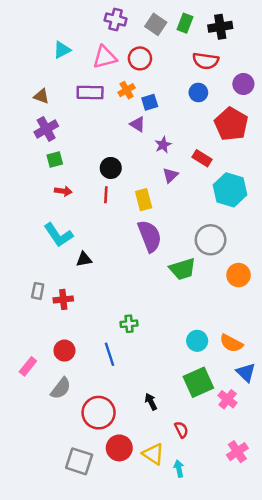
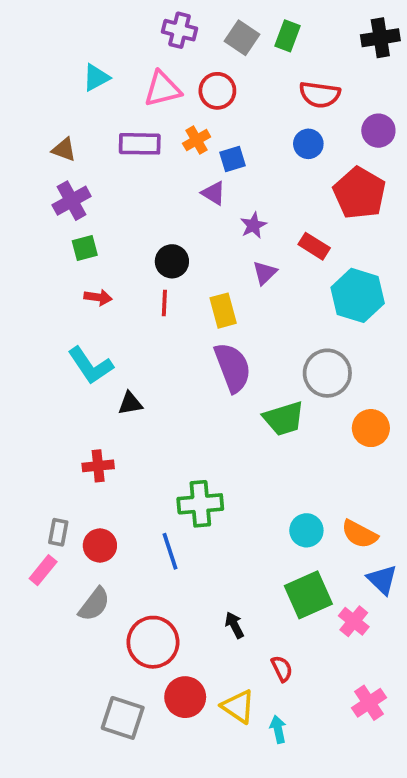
black cross: (220, 27) -> (380, 38), moved
gray rectangle: (38, 291) -> (58, 532), moved
green cross: (129, 324) -> (200, 504), size x1.6

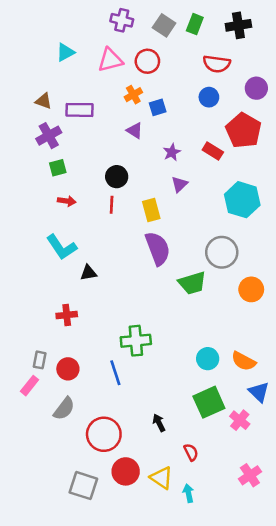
black cross: (380, 38) -> (238, 25), moved
purple rectangle: (140, 144) -> (79, 110), moved
purple triangle: (214, 193) -> (135, 130), moved
red rectangle: (314, 246) -> (213, 151), moved

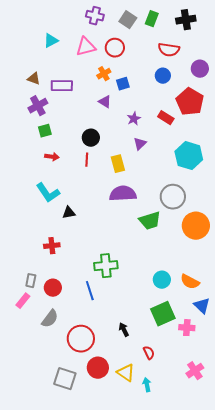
purple semicircle: (158, 248) -> (123, 194), turned -72
orange circle: (251, 289) -> (196, 226), size x1.4
pink cross: (240, 420) -> (187, 328), turned -35

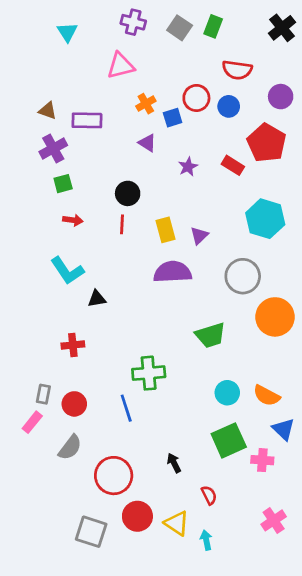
black cross: (186, 20) -> (282, 28), moved, turned -30
cyan triangle: (51, 41) -> (67, 32), moved, turned -35
red circle: (115, 48) -> (196, 98), moved
purple triangle: (140, 144) -> (199, 236), moved
green trapezoid: (150, 221) -> (210, 335), moved

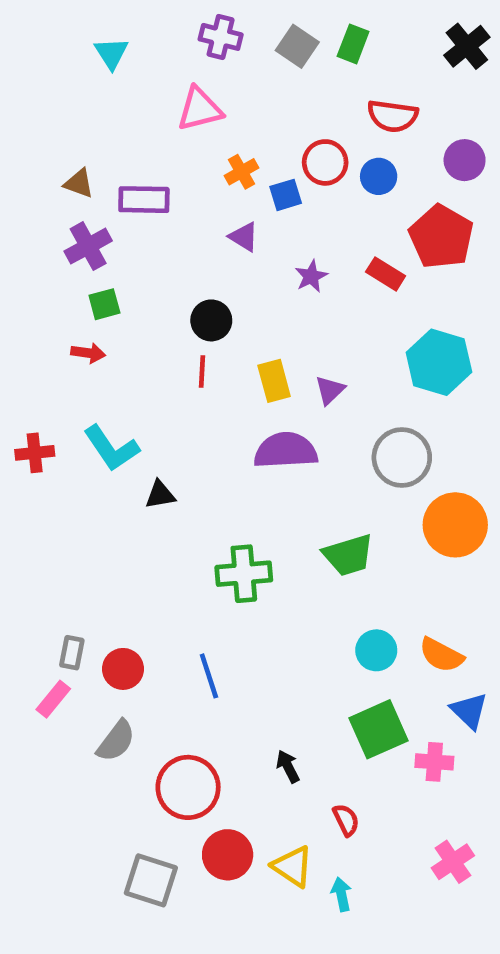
red arrow: (73, 220) -> (88, 353), moved
red cross: (73, 345) -> (35, 453), moved
green cross: (149, 373) -> (244, 574), moved

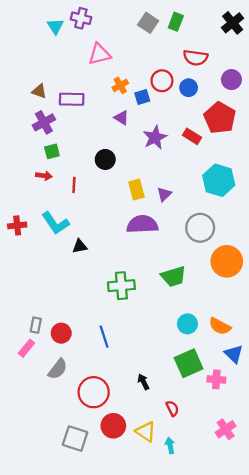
purple cross: (221, 37) -> (81, 18), moved
purple star: (311, 276) -> (155, 137), size x1.5
red line: (202, 372) -> (74, 185), moved

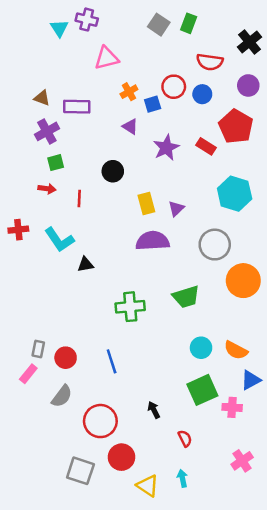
black cross: (233, 23) -> (250, 42), moved
red cross: (17, 225) -> (18, 230), moved
blue triangle: (234, 354) -> (251, 380), turned 48
yellow triangle: (146, 432) -> (148, 486), moved

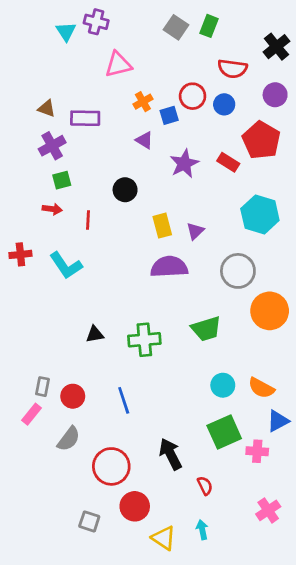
black triangle: (85, 264) -> (95, 334), moved
black arrow: (154, 410) -> (170, 454), size x1.6
gray square: (80, 471) -> (89, 521), size x0.7

